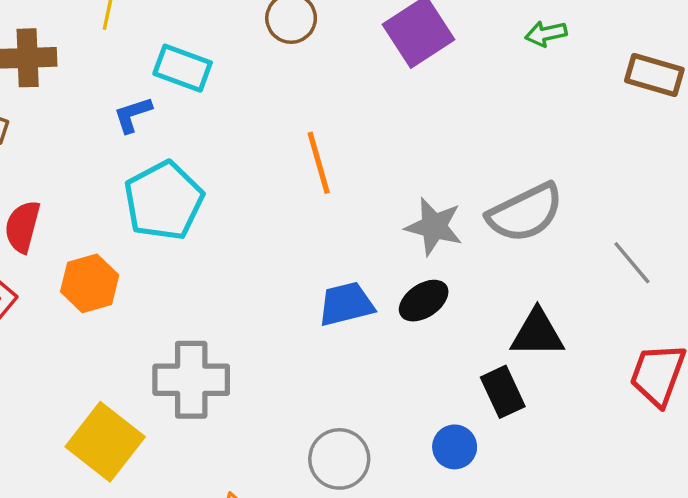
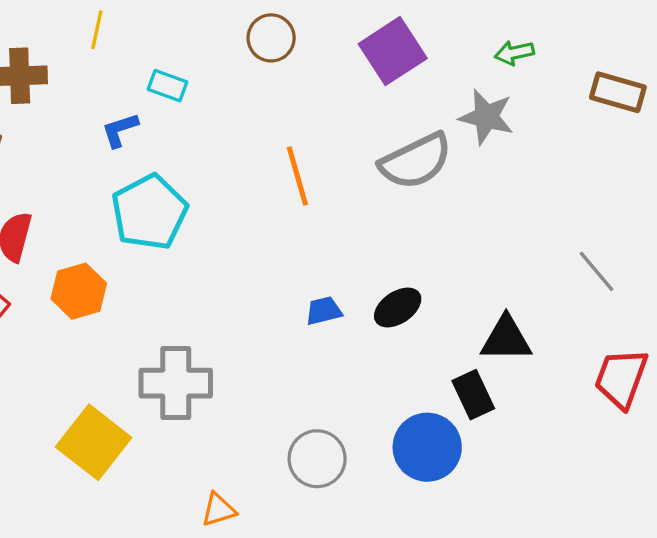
cyan rectangle: (183, 68) -> (168, 86), size x0.7
gray semicircle: (525, 213) -> (416, 161), moved
gray star: (434, 227) -> (486, 117), moved
blue trapezoid: (346, 304) -> (324, 311), size x0.7
blue circle: (455, 447) -> (427, 447), size x1.6

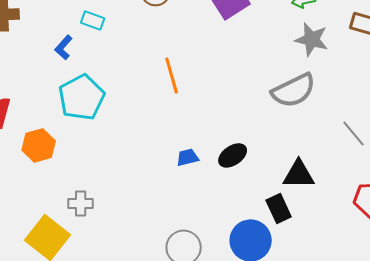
gray star: (486, 117) -> (312, 39), moved
blue L-shape: (120, 130) -> (64, 47), turned -30
gray semicircle: (416, 161) -> (294, 90), moved
gray cross: (176, 383) -> (81, 203), moved, size x0.6

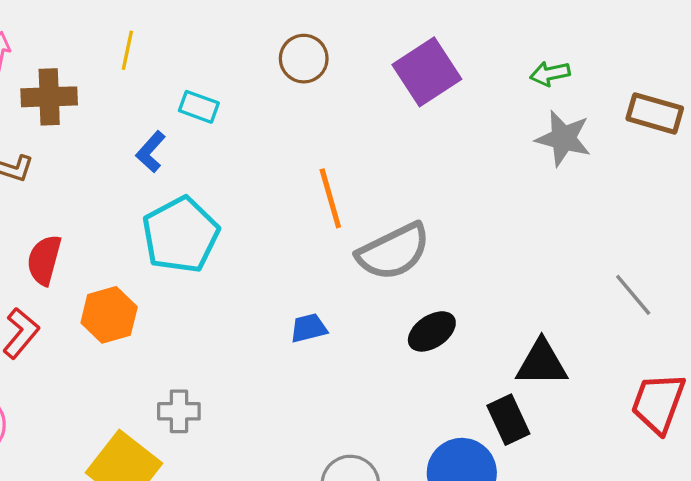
gray semicircle: (294, 90) -> (394, 252), moved
blue trapezoid: (188, 157) -> (309, 328), moved

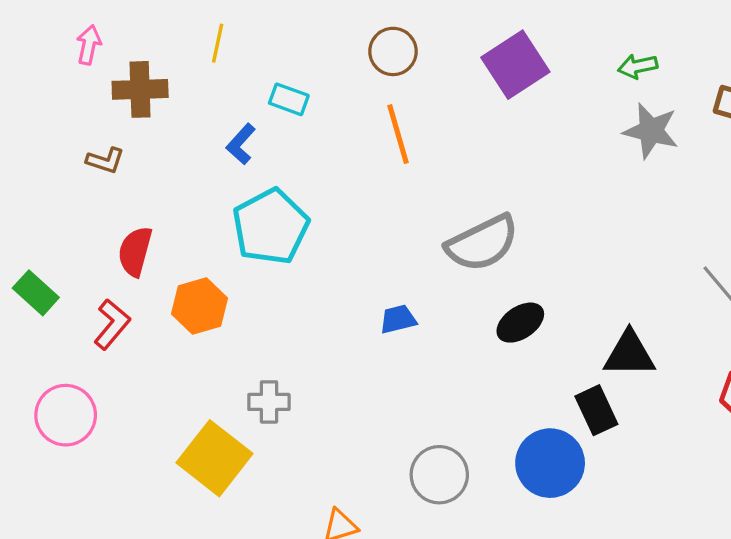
orange line: (330, 198) -> (398, 134), moved

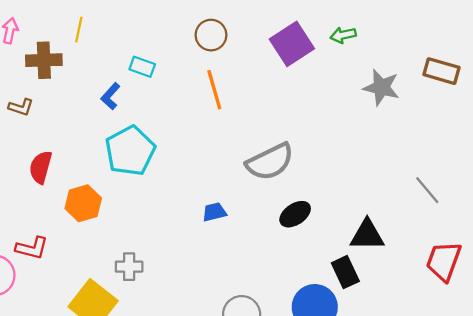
yellow line: (218, 43) -> (79, 30), moved
green arrow: (638, 66) -> (343, 35), moved
red L-shape: (112, 324) -> (32, 248), moved, turned 64

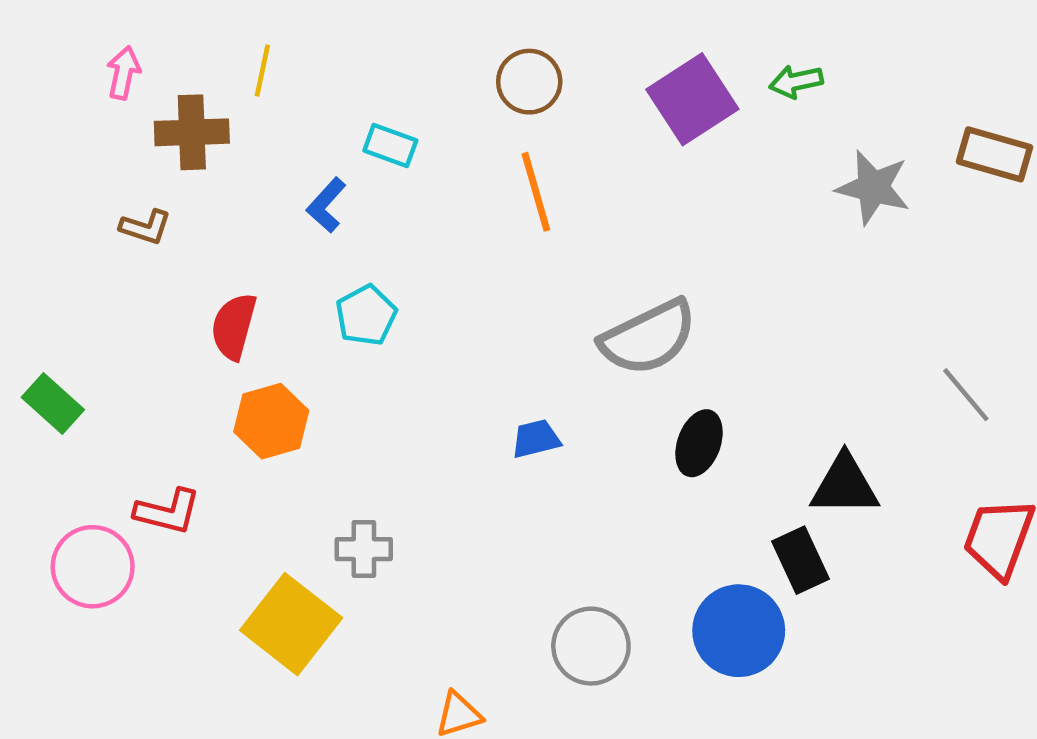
cyan pentagon: (130, 151) -> (366, 315), size x0.6
red semicircle: (41, 167) -> (234, 326), moved
black ellipse: (295, 214) -> (699, 443), turned -36

